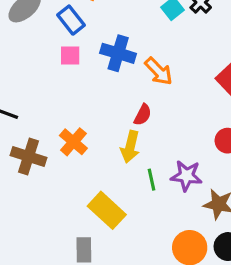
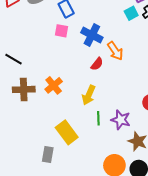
red semicircle: (143, 115) -> (97, 64), moved
brown cross: (28, 157) -> (24, 89), turned -30

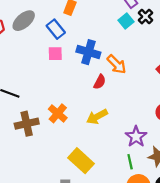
yellow arrow: (89, 95) -> (97, 117), turned 48
green line: (98, 118) -> (130, 162), moved
purple star: (121, 120) -> (136, 137), turned 30

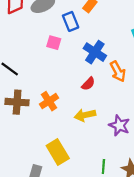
pink square: (55, 54) -> (54, 43), moved
red semicircle: (100, 82) -> (88, 84), moved
purple star: (136, 137) -> (119, 125), moved, turned -30

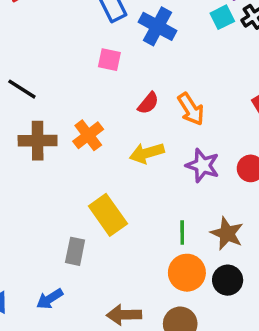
pink square: (54, 43) -> (109, 60), moved
blue cross: (95, 52) -> (158, 26), moved
orange arrow: (118, 71) -> (191, 109), moved

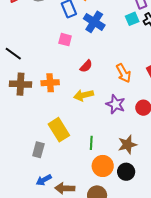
orange arrow: (191, 109) -> (124, 73), moved
orange cross: (88, 135) -> (50, 83), turned 30
green line: (182, 232) -> (91, 143), moved
brown star: (227, 233) -> (127, 145), turned 30
blue arrow: (50, 299) -> (44, 180), moved

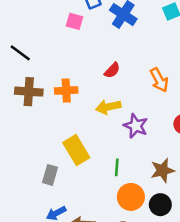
pink square: (65, 40) -> (75, 21), moved
purple star: (116, 104) -> (136, 126), moved

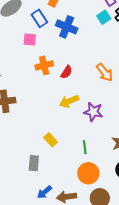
orange cross: (66, 91) -> (44, 65), moved
yellow rectangle: (76, 150) -> (51, 140), size x0.6
orange circle: (131, 197) -> (88, 173), moved

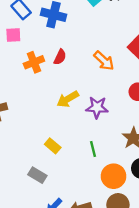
red semicircle: (66, 72) -> (60, 57), moved
gray rectangle: (34, 163) -> (37, 175), turned -56
orange circle: (88, 173) -> (114, 176), moved

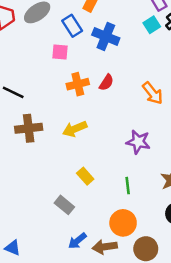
yellow arrow: (68, 99) -> (75, 129), moved
orange circle: (114, 176) -> (123, 223), moved

